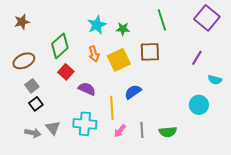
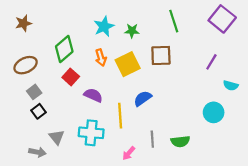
pink arrow: (120, 131) -> (129, 153), moved
gray arrow: (33, 133) -> (37, 152), moved

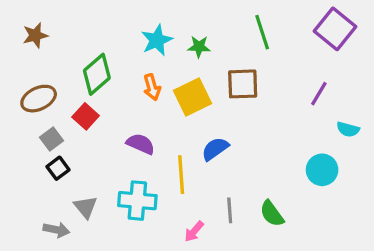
red square: (71, 77) -> (86, 116), moved
green semicircle: (180, 141) -> (272, 214), turned 60

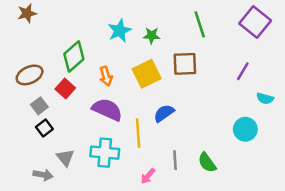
brown star: (35, 35) -> (27, 13), moved
orange arrow: (152, 87) -> (106, 76), moved
purple semicircle: (141, 144) -> (107, 110), size x1.4

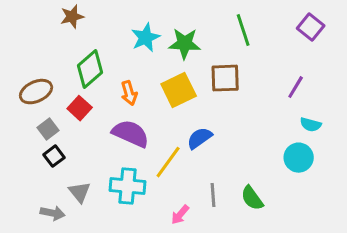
brown star: (27, 13) -> (72, 17), moved
purple square: (255, 22) -> (311, 27), size x0.7
green star: (152, 36) -> (185, 44), size x1.5
cyan semicircle: (265, 98) -> (311, 125), moved
yellow line: (138, 133) -> (168, 162), turned 40

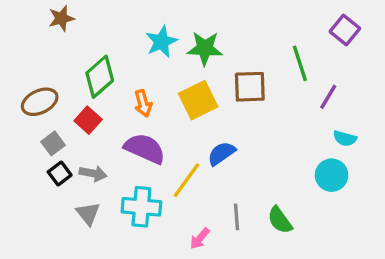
brown star: (72, 17) -> (61, 18), moved
green line: (243, 30) -> (300, 63), moved
gray arrow: (53, 213) -> (93, 173), moved

